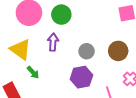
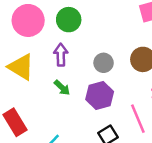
green arrow: (33, 72) -> (62, 88), moved

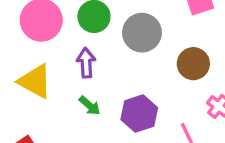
gray circle: (104, 63) -> (142, 33), moved, size x1.5

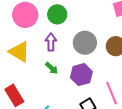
gray circle: (142, 33) -> (85, 43), moved

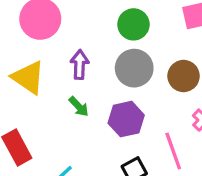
green circle: (57, 14) -> (133, 24), moved

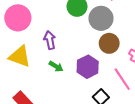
gray circle: (134, 68) -> (101, 18), moved
brown circle: (184, 76) -> (109, 43), moved

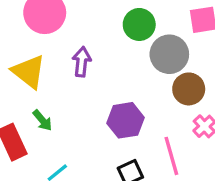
brown circle: (109, 43) -> (189, 89), moved
green arrow: (56, 66) -> (42, 120), moved

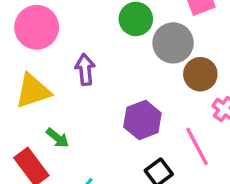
yellow triangle: (29, 72) -> (33, 91), turned -45

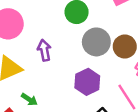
gray circle: (173, 43) -> (96, 42), moved

